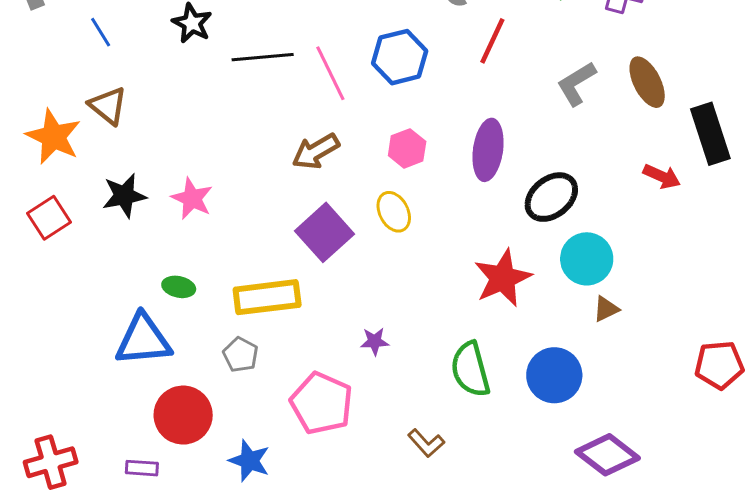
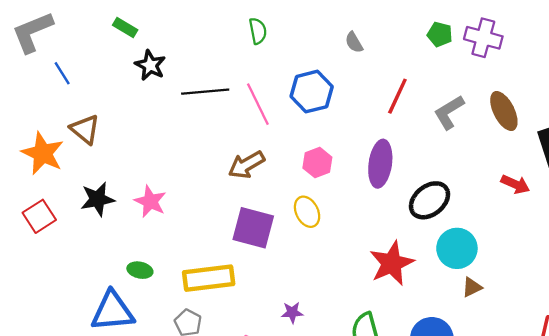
blue line: (101, 32) -> (62, 73), moved
red line: (492, 41) -> (397, 96), moved
purple square: (325, 232) -> (253, 228), turned -33

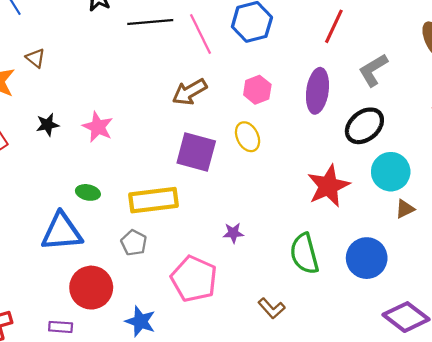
gray L-shape: (449, 112) -> (373, 70), moved
brown triangle: (85, 129) -> (35, 58), size x0.7
black star: (98, 199) -> (47, 125), size x0.7

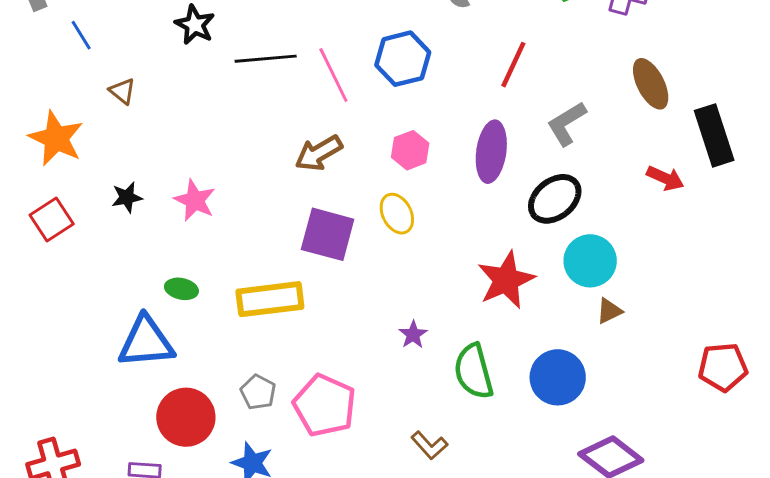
brown triangle: (35, 58) -> (122, 91), moved
purple star: (233, 233) -> (413, 335), moved, turned -30
gray pentagon: (134, 243) -> (258, 392), moved

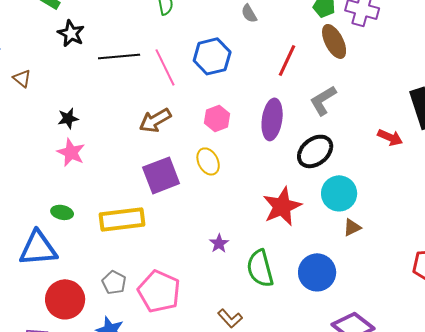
brown ellipse: (651, 84) -> (334, 41), moved
black star: (127, 197) -> (68, 118), moved
purple square: (328, 234) -> (161, 175), turned -36

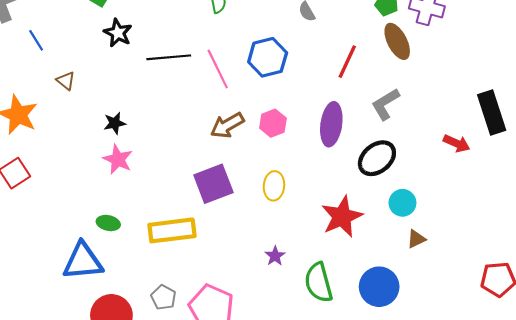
brown arrow: (155, 120) -> (227, 125), moved
yellow ellipse: (208, 161) -> (274, 186), moved, turned 32
cyan circle: (339, 193) -> (402, 203), size x0.7

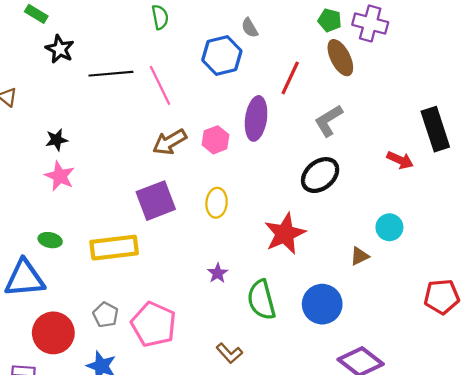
blue hexagon: (268, 57) -> (222, 56), moved
purple ellipse: (331, 124) -> (256, 118), moved
cyan circle: (402, 203) -> (389, 227), moved

